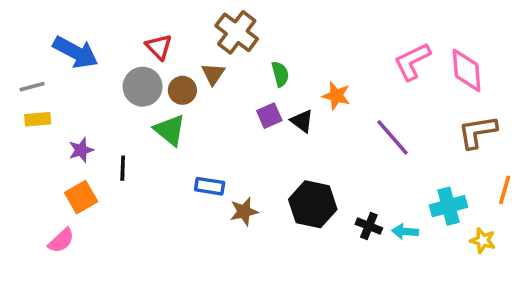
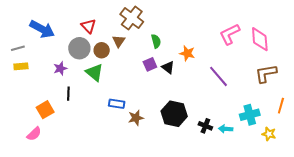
purple star: (81, 150) -> (60, 68), moved

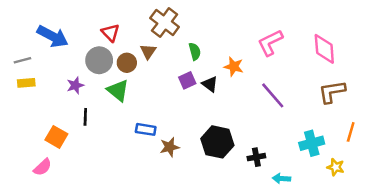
pink L-shape: (230, 34) -> (270, 43), moved
orange square: (45, 110) -> (56, 137), turned -30
black cross: (205, 126) -> (256, 157), turned -32
cyan arrow: (226, 129) -> (282, 178), moved

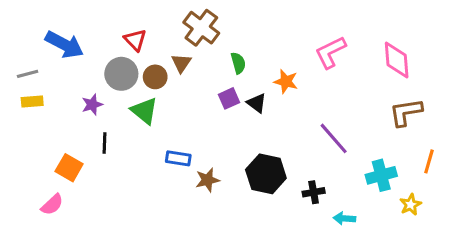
purple line: (273, 95) -> (334, 138), moved
yellow star: (336, 167) -> (410, 205), turned 30

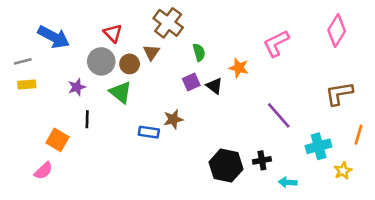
pink diamond: (397, 60) -> (337, 31), moved, turned 36
black hexagon: (266, 174) -> (226, 166), moved
brown star: (207, 180) -> (173, 119), moved

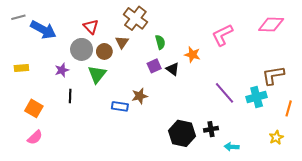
pink diamond: (337, 31) -> (271, 25), turned 60
gray line: (23, 61) -> (18, 17), moved
green triangle: (121, 92) -> (97, 74), turned 30
orange square: (58, 140) -> (34, 108), moved
cyan cross: (319, 146) -> (257, 97), moved

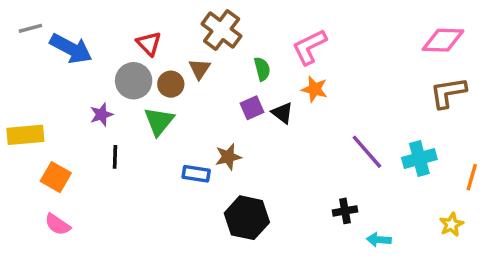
pink L-shape: (222, 35) -> (309, 47), moved
yellow rectangle: (21, 68) -> (25, 135), moved, size x1.5
brown L-shape: (273, 75) -> (448, 93), moved
black hexagon: (182, 133) -> (247, 218), moved
pink semicircle: (35, 137) -> (57, 224), turned 77

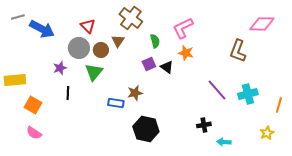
brown L-shape: (448, 93) -> (238, 51), moved, turned -60

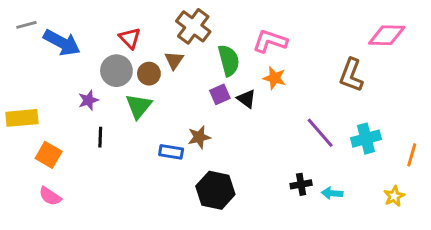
pink L-shape: (183, 28) -> (270, 41), turned 45
green semicircle: (155, 41) -> (229, 60), size x1.5
cyan arrow: (224, 142) -> (332, 193), moved

